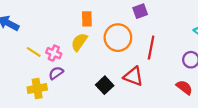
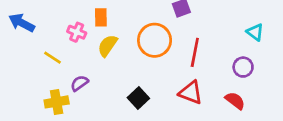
orange rectangle: (87, 19) -> (101, 17), moved
pink cross: (54, 53) -> (77, 32), moved
red triangle: (133, 76) -> (191, 93), moved

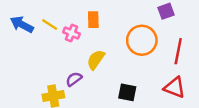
yellow semicircle: (108, 46) -> (96, 60), moved
yellow line: (53, 58) -> (50, 25), moved
black square: (138, 98) -> (127, 92), turned -36

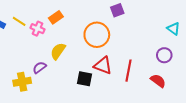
orange rectangle: (93, 20) -> (56, 17), turned 56
red line: (178, 51) -> (128, 71), moved
red triangle: (175, 88) -> (103, 65), moved

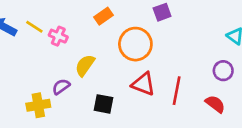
orange rectangle: (56, 17) -> (103, 16), moved
black square: (85, 79) -> (103, 104), moved

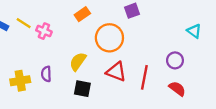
yellow semicircle: (85, 65) -> (78, 62), moved
purple circle: (223, 71) -> (175, 60), moved
purple semicircle: (61, 87) -> (46, 74), turned -56
yellow cross: (38, 105) -> (20, 81), moved

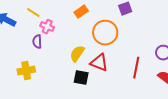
yellow line: (24, 23) -> (33, 13), moved
red triangle: (116, 72) -> (99, 63), moved
purple semicircle: (46, 74) -> (37, 42), moved

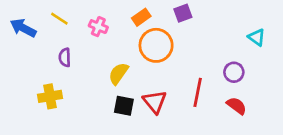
orange rectangle: (81, 12) -> (141, 17), moved
pink cross: (47, 27) -> (98, 27), moved
red triangle: (99, 63) -> (155, 102), moved, turned 30

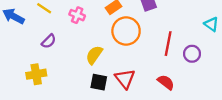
purple semicircle: (65, 57) -> (49, 41), turned -133
red line: (198, 92) -> (168, 44), moved
red semicircle: (237, 106) -> (166, 82), moved

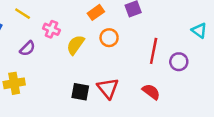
pink cross: (77, 15) -> (51, 29), moved
orange circle: (126, 31) -> (109, 38), size x0.6
yellow semicircle: (94, 55) -> (75, 45), moved

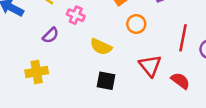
yellow semicircle: (75, 45) -> (101, 47), moved, turned -100
red triangle: (108, 88) -> (150, 66), moved

